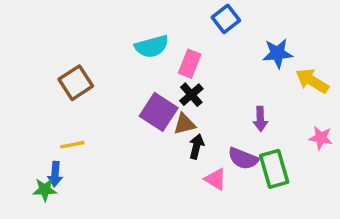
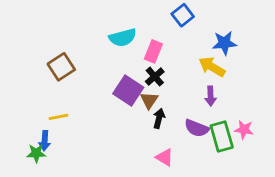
yellow arrow: (312, 81) -> (212, 67), moved
brown triangle: (184, 124) -> (149, 100), turned -42
pink star: (321, 138) -> (244, 130), moved
pink triangle: (215, 179) -> (165, 157), moved

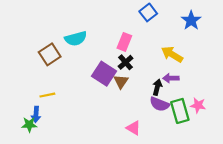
cyan semicircle: (123, 37) -> (76, 39), moved
blue star: (224, 43) -> (191, 20), moved, turned -30
purple arrow: (211, 96) -> (171, 78), turned 91
black arrow: (159, 118) -> (157, 87), moved

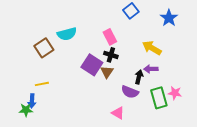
pink rectangle: (124, 42) -> (110, 37), turned -49
black cross: (126, 62) -> (111, 55), turned -32
purple semicircle: (159, 104) -> (130, 92), moved

